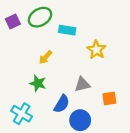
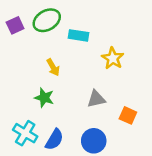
yellow arrow: (45, 57) -> (53, 67), turned -72
orange square: (109, 98) -> (128, 115), turned 32
blue semicircle: (62, 104) -> (54, 140), moved

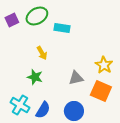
yellow star: (113, 58) -> (104, 65), moved
orange square: (128, 115) -> (101, 91), size x1.5

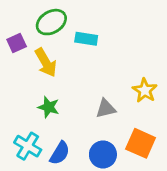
purple square: (12, 20) -> (17, 43), moved
yellow arrow: (42, 53) -> (46, 63), moved, size x1.5
orange square: (101, 91) -> (141, 143), moved

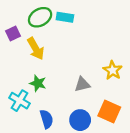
cyan rectangle: (86, 39) -> (65, 17), moved
cyan cross: (28, 146) -> (19, 101), moved
blue semicircle: (60, 153) -> (47, 119), turned -48

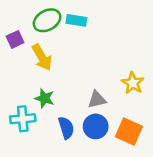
cyan cross: (19, 101) -> (23, 119), turned -36
blue semicircle: (47, 119) -> (66, 128), moved
blue circle: (80, 120) -> (96, 126), moved

